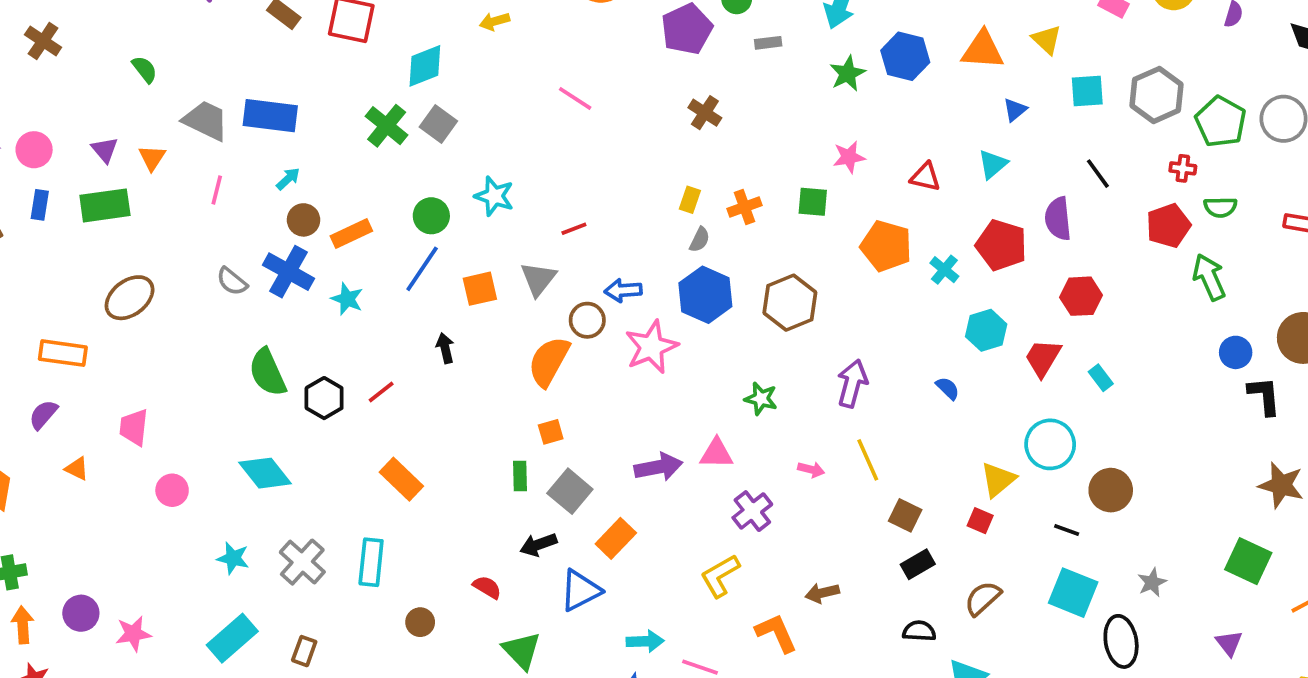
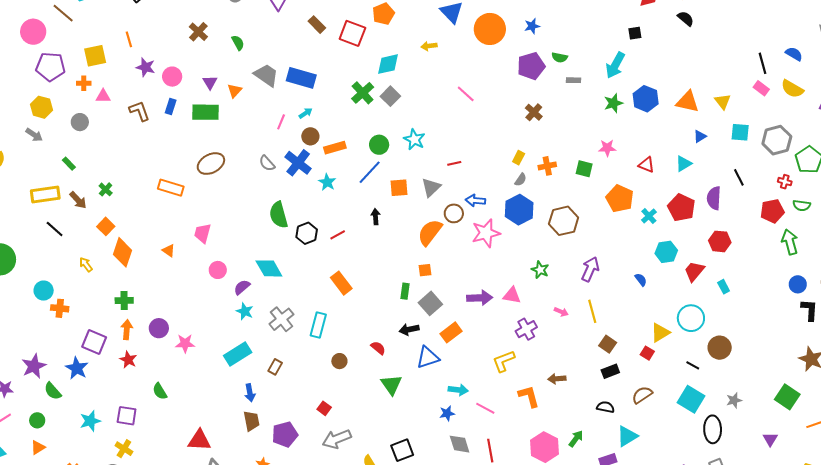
brown cross: (43, 41) -> (198, 32), moved
pink line: (217, 190) -> (281, 122), moved
purple semicircle: (43, 415) -> (242, 287), moved

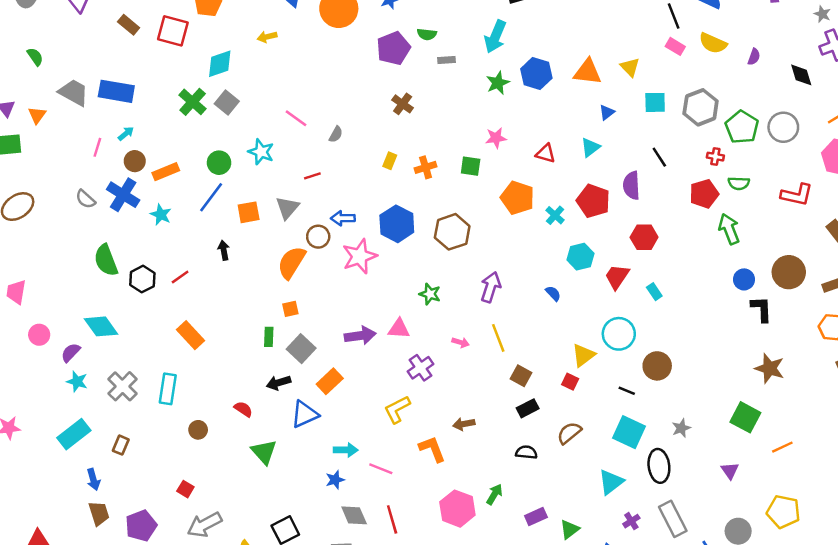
pink line: (466, 94) -> (296, 118), moved
gray semicircle: (521, 180) -> (336, 134), moved
cyan triangle: (627, 436) -> (611, 482), moved

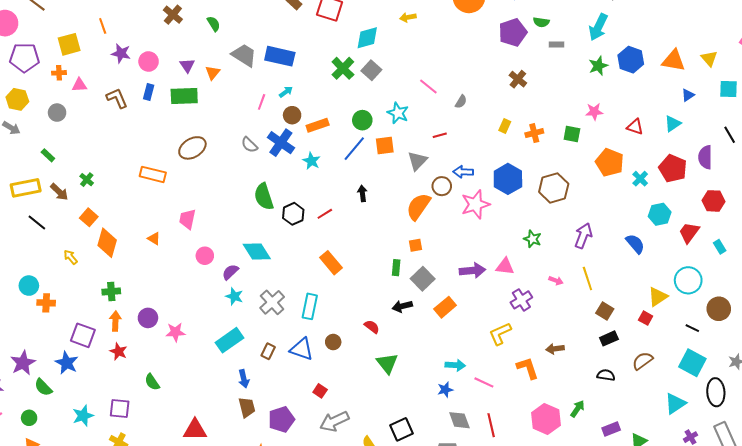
orange square: (249, 212) -> (385, 146), moved
blue semicircle: (553, 293) -> (635, 244), size x1.5
blue triangle: (305, 414) -> (302, 349), moved, turned 40

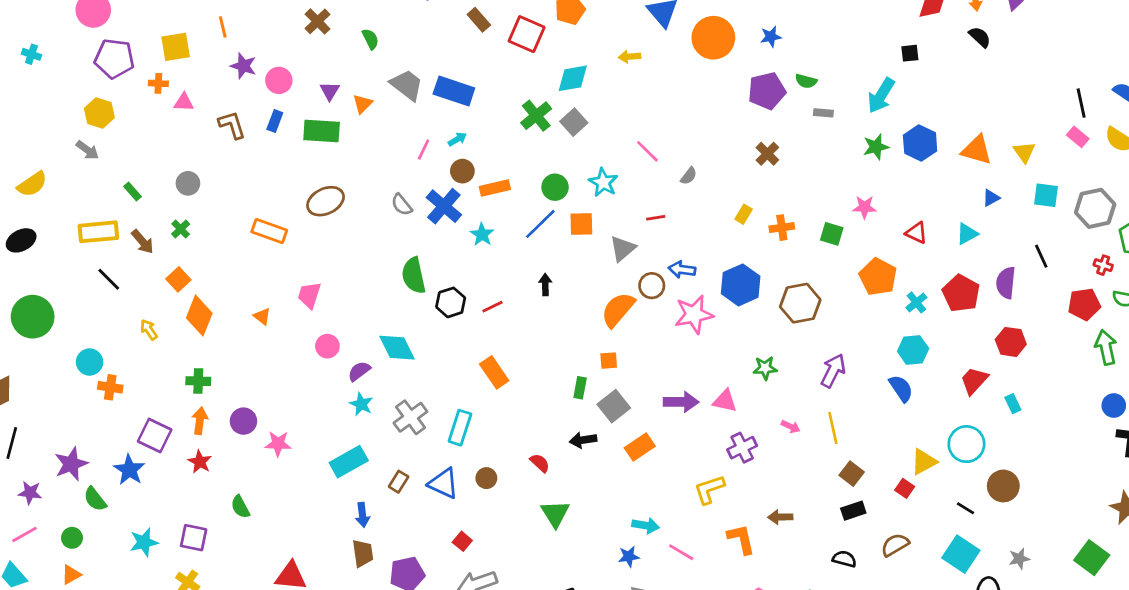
gray circle: (57, 113) -> (188, 183), moved
cyan hexagon: (660, 214) -> (913, 350), moved
green star: (532, 239) -> (765, 368), turned -30

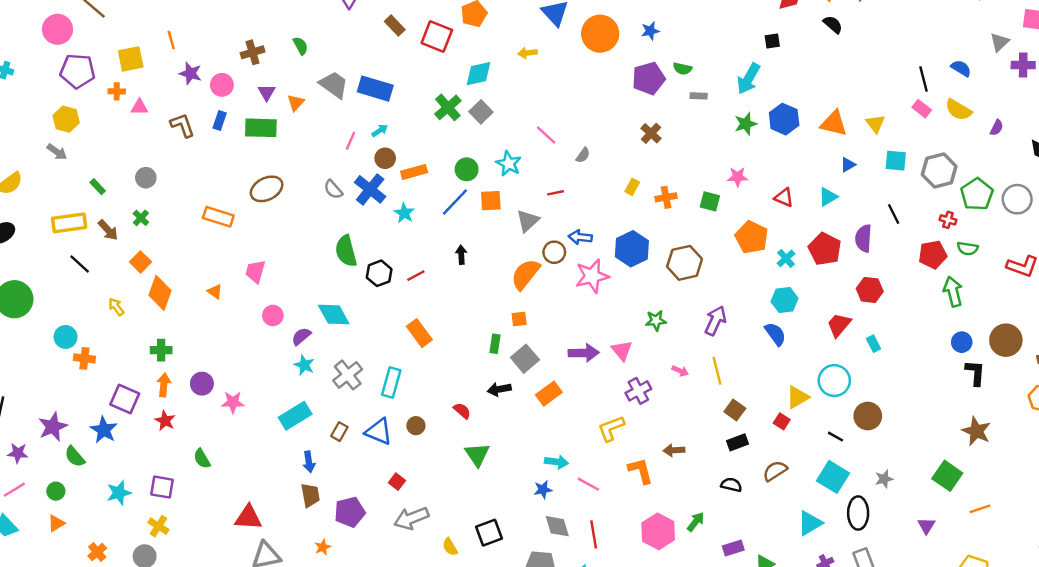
brown cross: (317, 21) -> (253, 52), moved, turned 30
pink triangle: (725, 401) -> (622, 351), turned 40

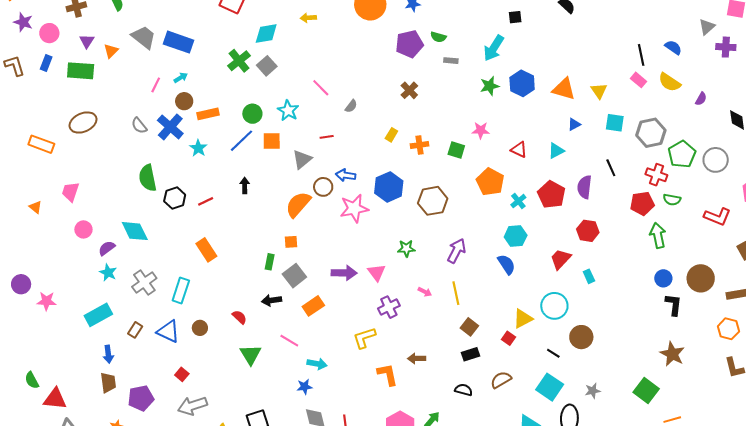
red cross: (948, 220) -> (656, 175), size x1.5
green semicircle: (202, 459) -> (32, 380), moved
pink line: (588, 484) -> (289, 341), moved

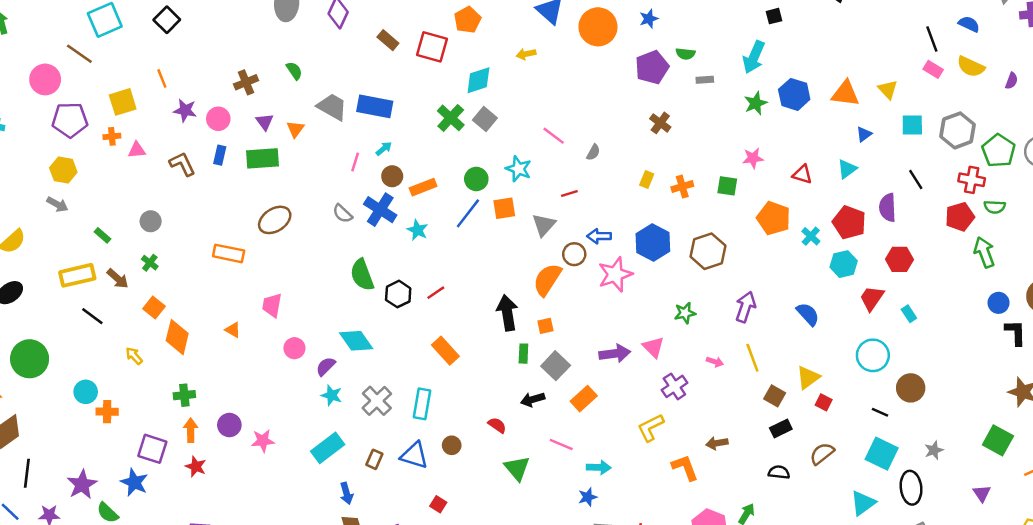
black arrow: (245, 185) -> (507, 313), moved, size x1.8
cyan hexagon: (516, 236) -> (844, 264), moved
yellow triangle: (523, 319) -> (808, 377), moved

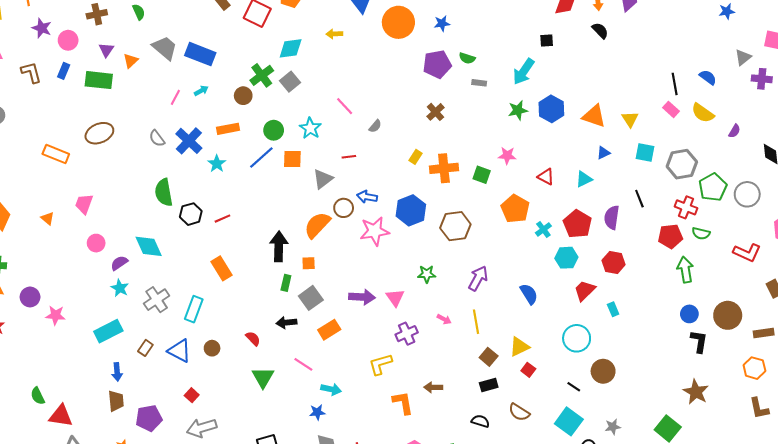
brown circle: (392, 176) -> (243, 96), moved
orange cross: (682, 187) -> (444, 168), size x1.5
brown semicircle: (822, 454) -> (519, 412), turned -120

